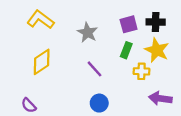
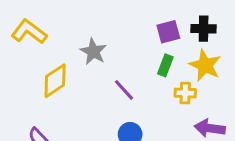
yellow L-shape: (40, 20) -> (29, 32), moved
gray star: (87, 33) -> (93, 52), moved

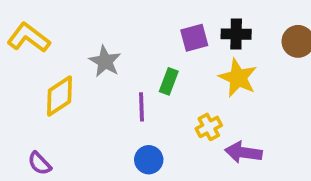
green rectangle: (165, 65) -> (169, 81), moved
purple line: (124, 90) -> (141, 107), turned 40
yellow cross: (185, 93) -> (209, 127), moved, turned -30

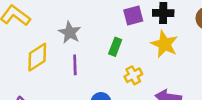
purple line: (141, 107) -> (75, 65), moved
yellow cross: (209, 127) -> (133, 75), moved

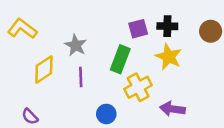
green rectangle: (115, 47) -> (120, 59), size x1.5
yellow cross: (133, 75) -> (138, 87), size x1.5

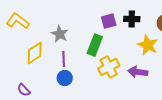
yellow star: (169, 57) -> (148, 45), moved
purple arrow: (172, 109) -> (138, 72), moved
blue circle: (106, 114) -> (65, 78), moved

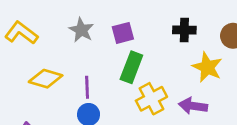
purple square: (109, 21) -> (123, 33), moved
gray star: (60, 34) -> (81, 30), moved
yellow diamond: (35, 53) -> (46, 79), turned 50

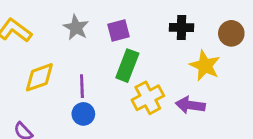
yellow diamond: (46, 79) -> (39, 77), turned -36

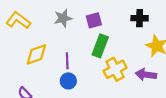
gray star: (76, 28) -> (63, 18), turned 30

